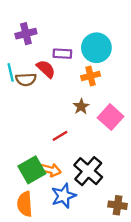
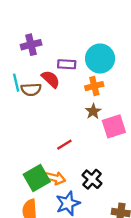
brown star: (81, 106) -> (93, 111), moved
pink square: (111, 117) -> (114, 126), turned 30
black cross: (88, 171) -> (92, 179), size x0.7

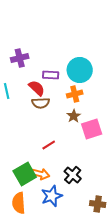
brown semicircle: (31, 90) -> (41, 103), moved

